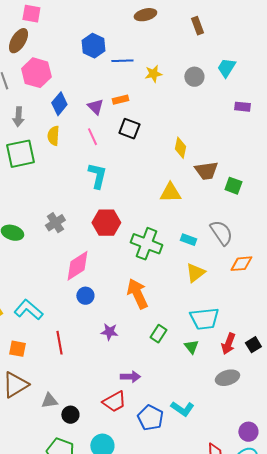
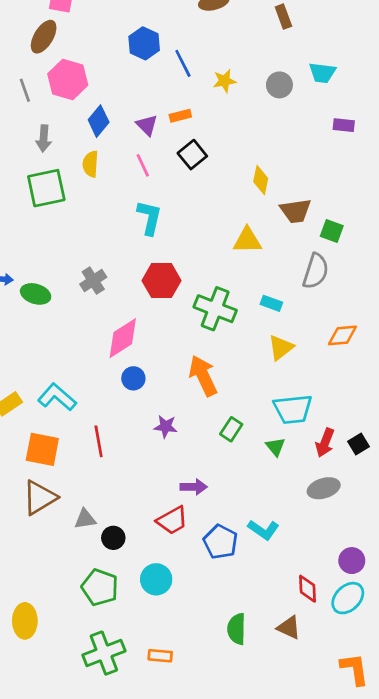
blue line: (122, 61) -> (183, 63), turned 65
cyan trapezoid: (226, 68) -> (322, 73), turned -115
black square: (129, 129) -> (192, 155), turned 30
gray semicircle: (221, 233) -> (316, 271), moved, turned 52
orange square: (17, 349) -> (42, 449), size x1.5

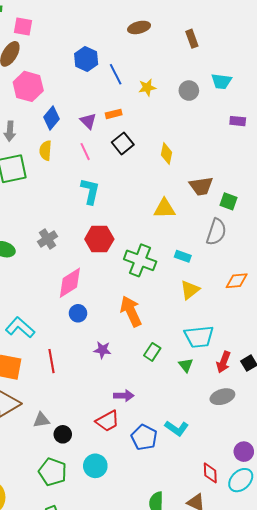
yellow diamond: (261, 180) -> (166, 154), moved

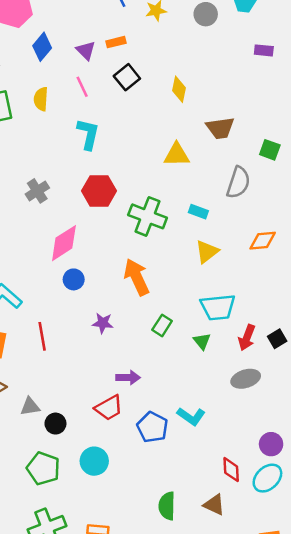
yellow semicircle: (45, 151) -> (41, 99), moved
green square: (229, 201) -> (270, 150), moved

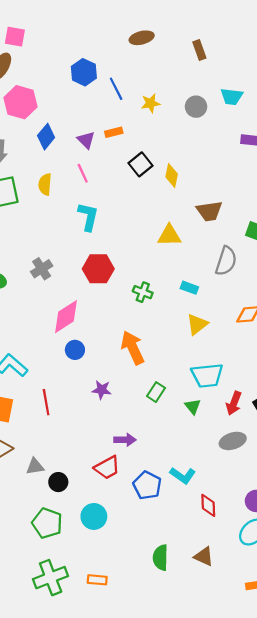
black square: (127, 77) -> (140, 164), moved
green cross: (148, 216) -> (143, 292), size x0.6
red diamond: (231, 470) -> (208, 505), moved

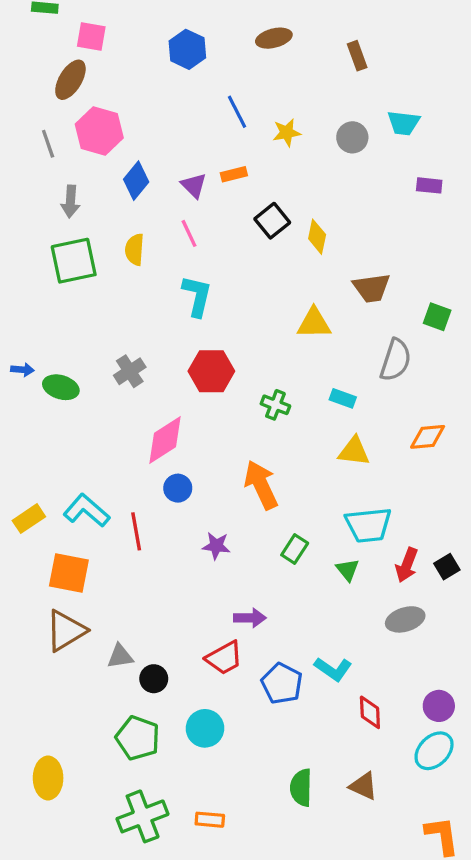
blue hexagon: (84, 72) -> (187, 49), moved
yellow triangle: (197, 324) -> (354, 451), turned 45
red line: (46, 402) -> (136, 531), moved

